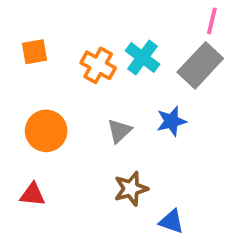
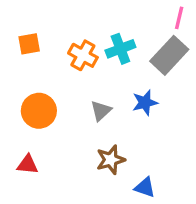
cyan cross: (142, 58) -> (120, 49), turned 32

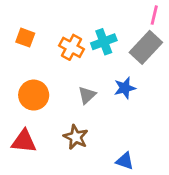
orange square: (29, 44) -> (25, 38), turned 30
brown star: (111, 160) -> (76, 137), moved, turned -30
red triangle: (27, 165) -> (24, 141), size x1.4

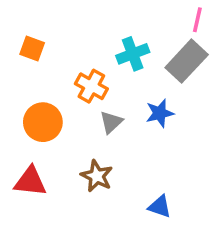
orange cross: (72, 47) -> (91, 86), moved

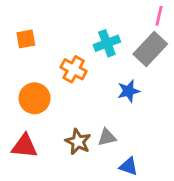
orange square: (32, 48) -> (26, 39), turned -30
gray triangle: (111, 122) -> (107, 137), moved, turned 30

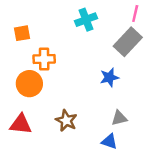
cyan cross: (107, 43) -> (86, 20), moved
orange cross: (74, 69) -> (44, 59), moved, turned -30
gray triangle: (107, 137) -> (119, 118), moved

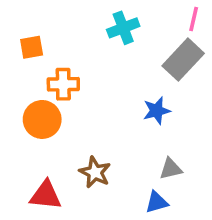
red triangle: (21, 124) -> (46, 195), moved
blue triangle: (109, 141) -> (157, 202), turned -35

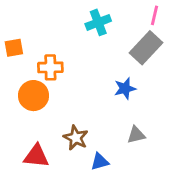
orange square: (32, 47) -> (14, 48), moved
blue triangle: (157, 202) -> (100, 162), moved

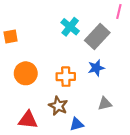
cyan cross: (98, 22) -> (70, 27), moved, turned -30
gray rectangle: (146, 48) -> (97, 36), moved
orange cross: (50, 67) -> (66, 77), moved

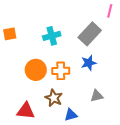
cyan cross: (70, 27) -> (52, 36), moved, turned 36
orange circle: (26, 73) -> (36, 70), moved

